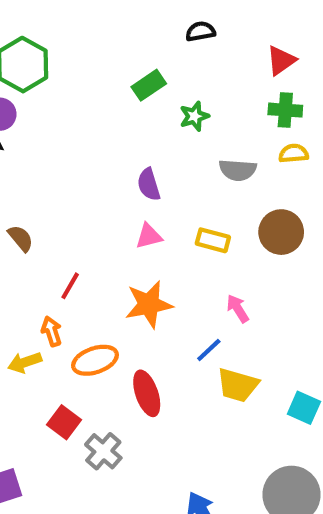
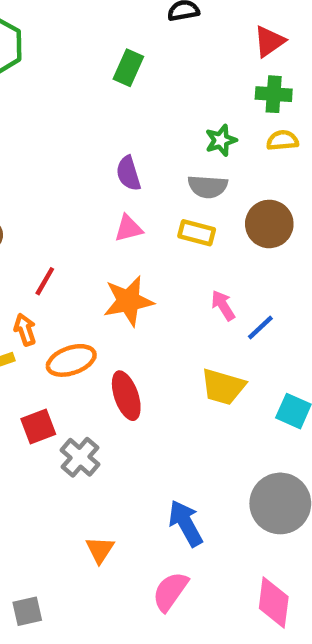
green rectangle: (149, 85) -> (128, 68), turned -32
green star: (194, 116) -> (221, 140), moved
gray semicircle: (238, 170) -> (208, 187), moved
blue line: (209, 350) -> (260, 327), moved
red square: (64, 422) -> (38, 426), turned 32

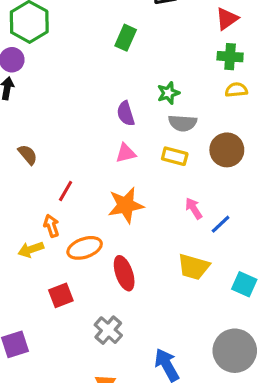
green star: (221, 140) -> (168, 93), moved
gray cross: (80, 457) -> (108, 330), moved

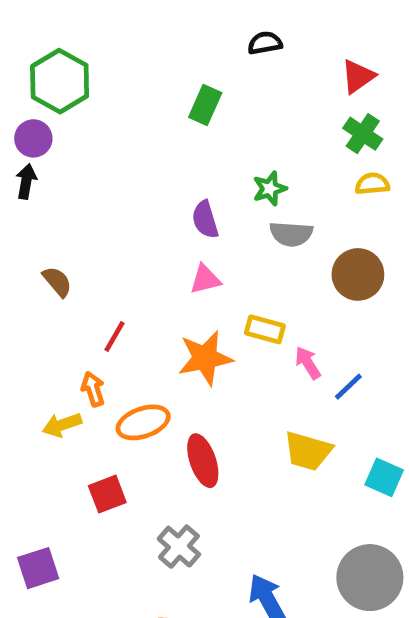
green cross: (230, 57) -> (363, 134), turned 30
yellow rectangle: (175, 156) -> (265, 329), moved

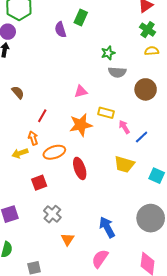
purple semicircle: (205, 220) -> (60, 30), moved
gray cross: (179, 547) -> (52, 214), moved

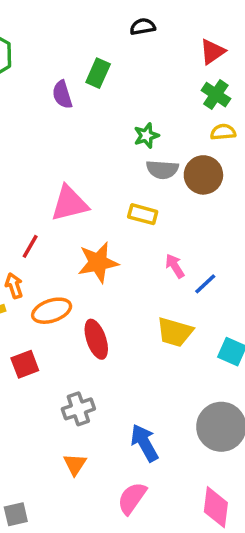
brown circle: (146, 89) -> (203, 175), moved
pink triangle: (81, 91) -> (69, 203), moved, size x1.6
yellow rectangle: (106, 113) -> (143, 214), moved
gray cross: (52, 214) -> (78, 409), moved, turned 30

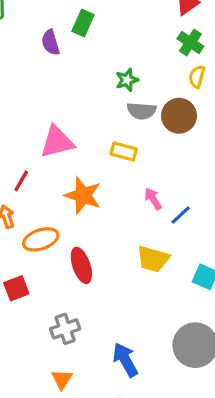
yellow semicircle: (223, 132) -> (197, 77), turned -70
orange star: (98, 262) -> (83, 195), turned 30

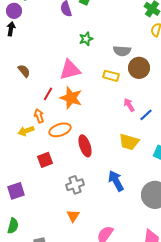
green star: (127, 80) -> (86, 39), moved
brown circle: (179, 116) -> (139, 68), moved
orange star: (83, 195) -> (71, 98), moved
blue arrow: (125, 360) -> (116, 181), moved

